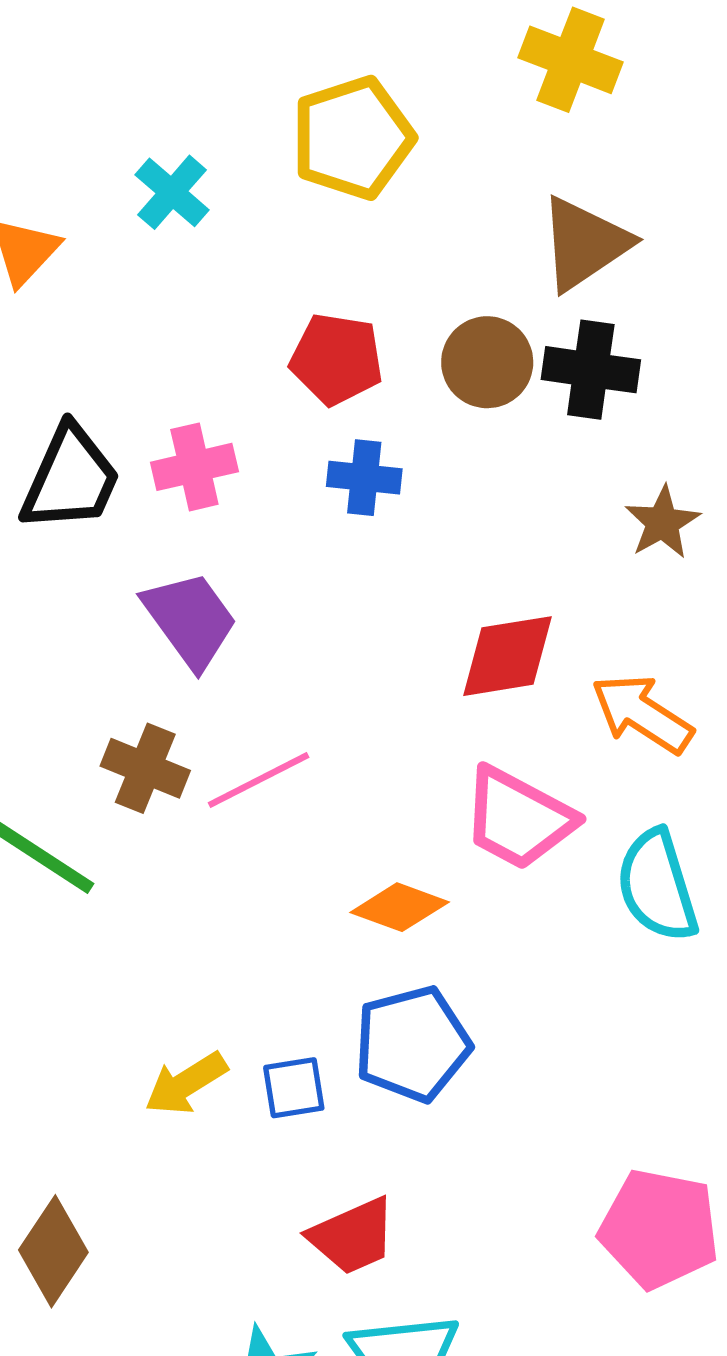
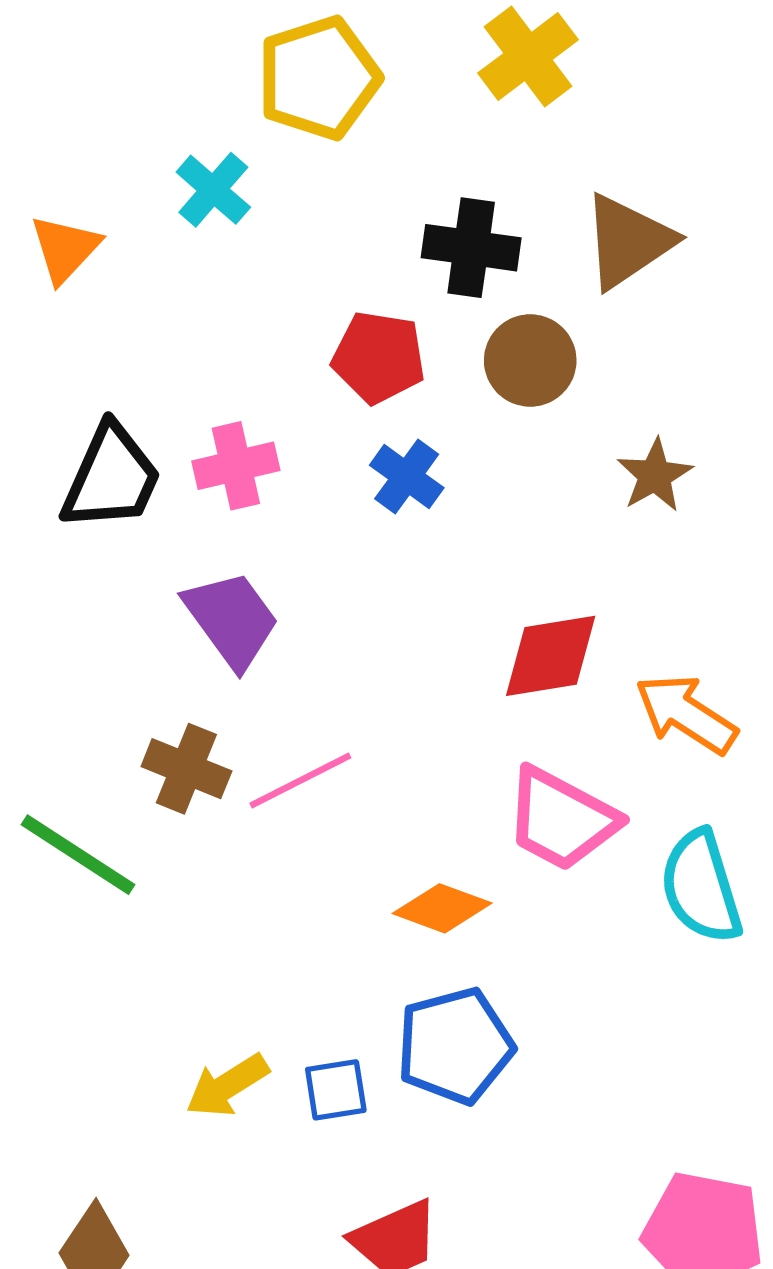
yellow cross: (571, 60) -> (528, 56), moved, turned 32
yellow pentagon: (353, 138) -> (319, 78), moved
black cross: (591, 370) -> (471, 248), moved
blue cross: (364, 478) -> (407, 477), turned 30
brown star: (662, 523) -> (655, 475), moved

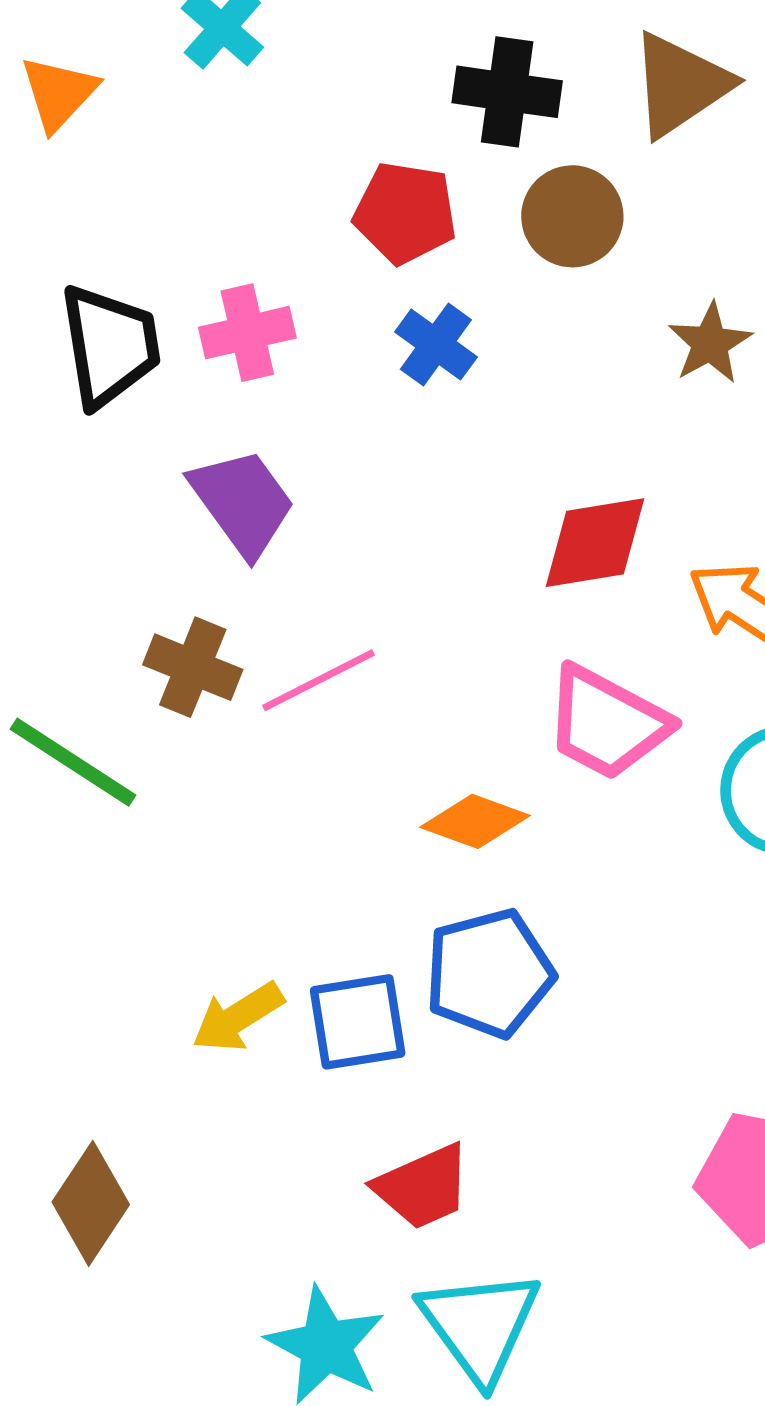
black trapezoid: (111, 478) -> (110, 346), turned -33
blue square: (336, 1090) -> (358, 1022), size x1.4

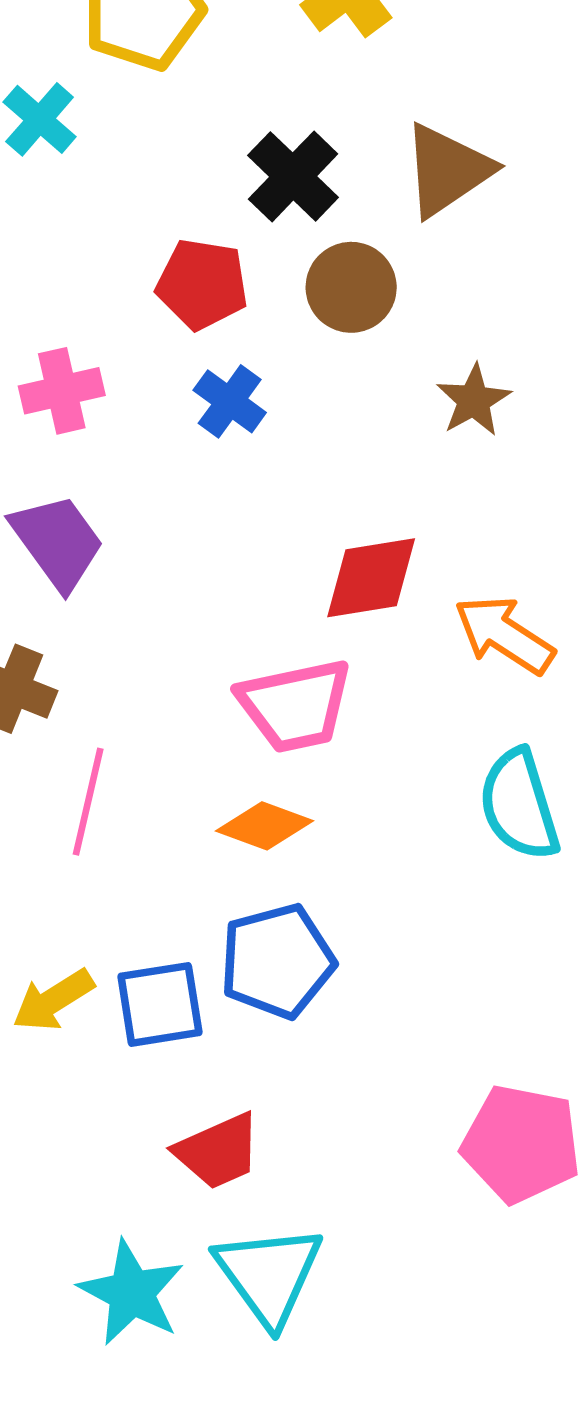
black cross: (507, 92) -> (293, 176), turned 36
pink line: (319, 680) -> (88, 802), moved, turned -50
pink trapezoid: (607, 723) -> (295, 706), moved, turned -40

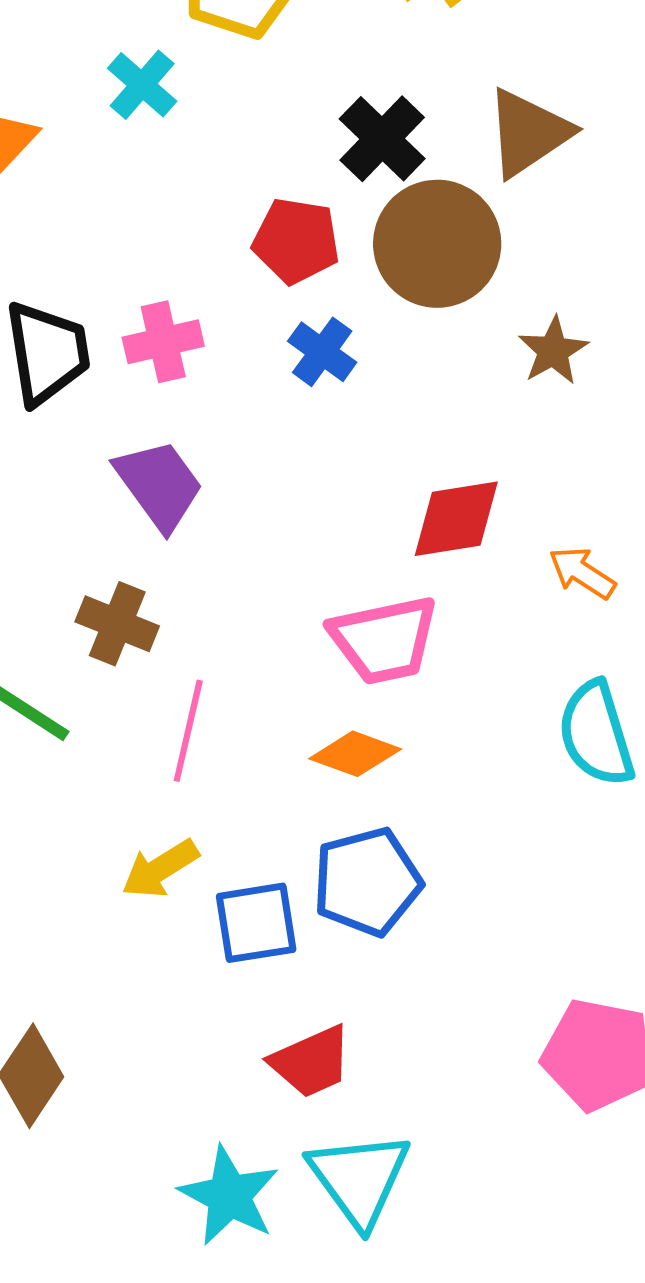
brown circle: (351, 287) -> (437, 244), size x1.5
orange arrow: (504, 635) -> (582, 573), size x0.7
yellow arrow: (53, 1000) -> (160, 869), moved

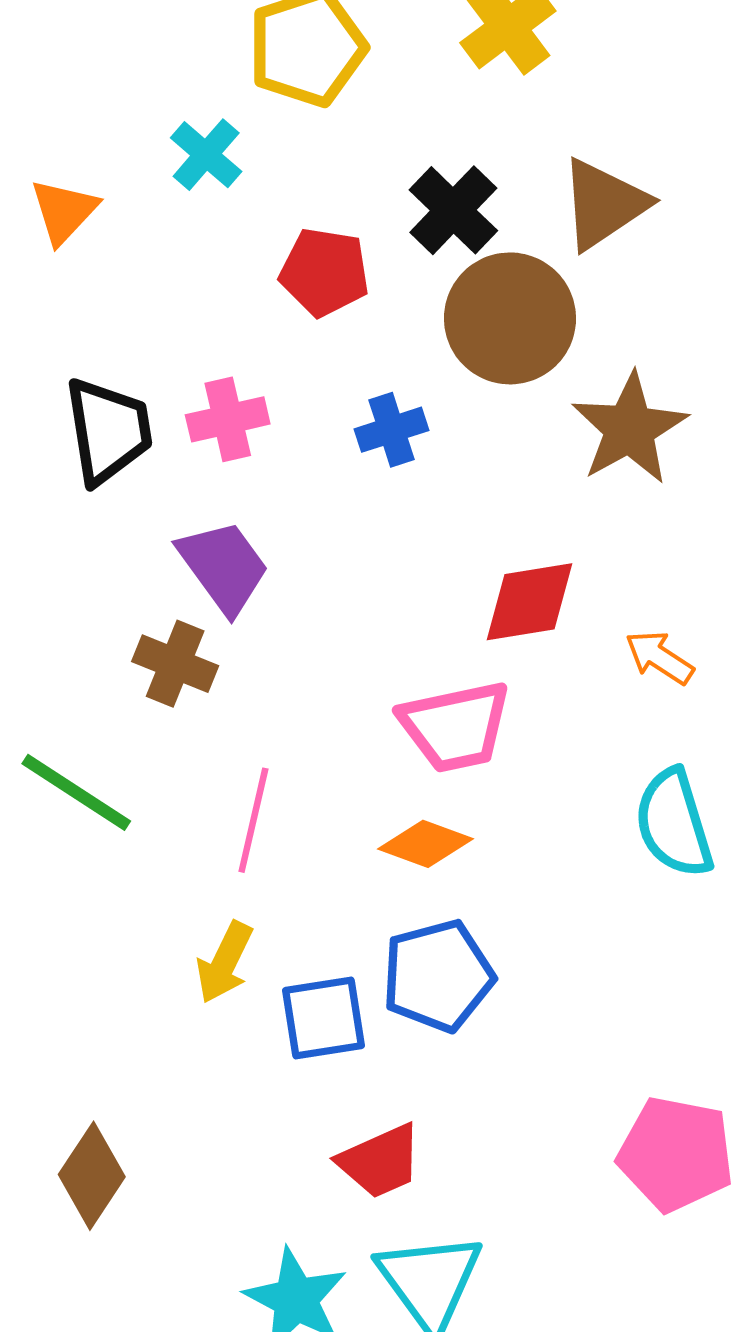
red pentagon: (296, 241) -> (325, 272), moved
brown star: (553, 351) -> (630, 429), size x1.6
blue cross: (322, 352) -> (392, 430), turned 36
brown cross: (117, 624) -> (175, 664), moved
yellow arrow: (160, 869) -> (225, 962), turned -32

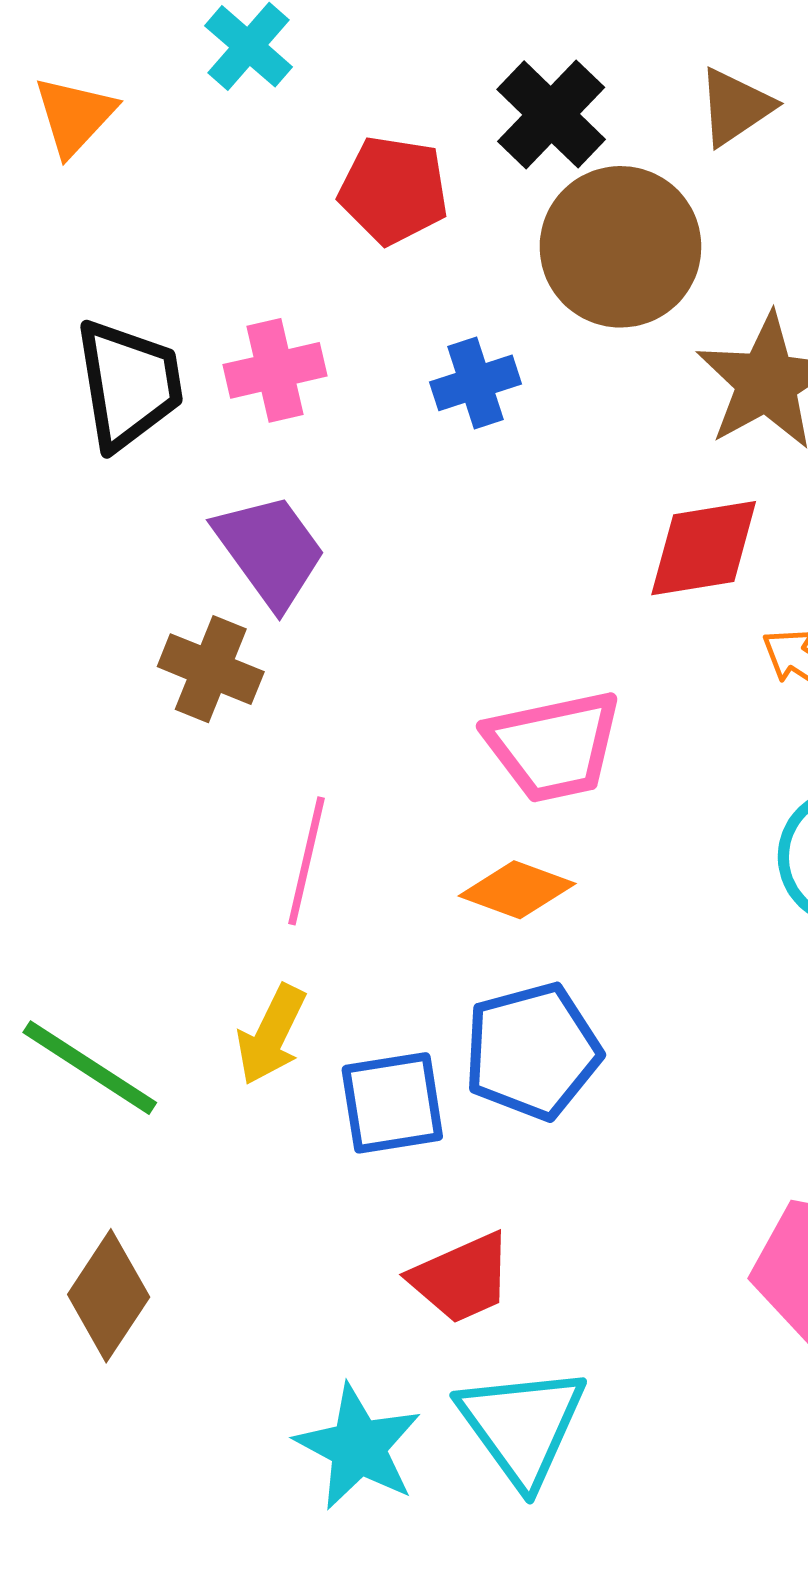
brown triangle: (604, 204) -> (735, 107), size x0.7
red diamond: (530, 602) -> (704, 548), moved
green line: (76, 792) -> (90, 1068), moved

